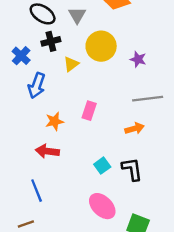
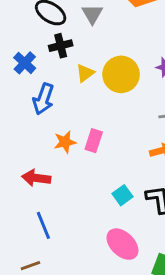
yellow circle: (101, 46) -> (121, 74), moved
pink rectangle: (89, 111) -> (94, 141), moved
red arrow: (47, 151) -> (36, 178), moved

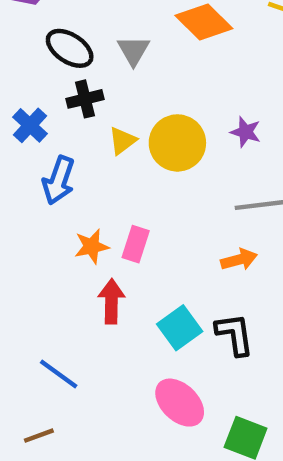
red arrow: (36, 178) -> (111, 301), moved, turned 84
cyan square: (122, 195) -> (180, 328), size x1.4
blue line: (43, 225) -> (59, 374), turned -32

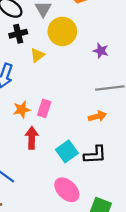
yellow circle: (177, 143) -> (62, 31), moved
black L-shape: (235, 334) -> (95, 155), turned 95

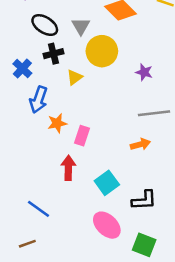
orange star: (22, 109) -> (57, 123), moved
black L-shape: (95, 155) -> (144, 200), moved

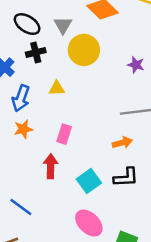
purple star: (144, 72) -> (136, 65), moved
yellow triangle: (75, 77) -> (57, 88), moved, turned 35
orange star: (57, 123) -> (23, 129), moved
black L-shape: (144, 200) -> (126, 177), moved

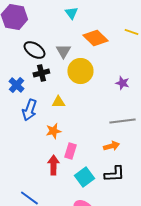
orange star: (23, 129) -> (53, 131), moved
pink rectangle: (64, 134) -> (70, 151), moved

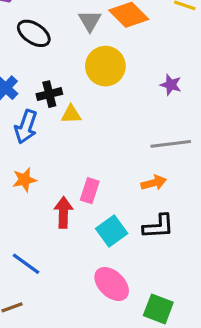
gray triangle: (63, 51) -> (90, 21), moved
black cross: (41, 73) -> (49, 94), moved
orange star: (53, 131) -> (24, 180), moved

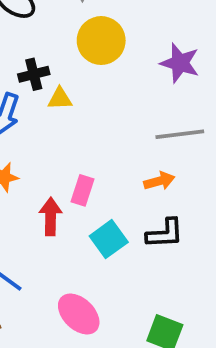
purple star: (171, 85) -> (180, 63), size x1.5
pink ellipse: (112, 284) -> (79, 314), moved

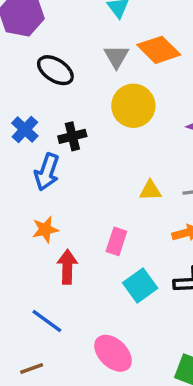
yellow triangle: (60, 99) -> (150, 191), moved
red arrow: (51, 217) -> (67, 267), moved

